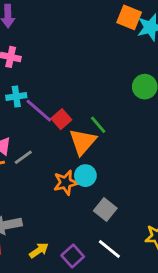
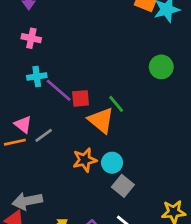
red square: (61, 119) -> (81, 98), turned 36
orange triangle: (83, 142) -> (101, 120), turned -32
cyan circle: (85, 176) -> (112, 163), moved

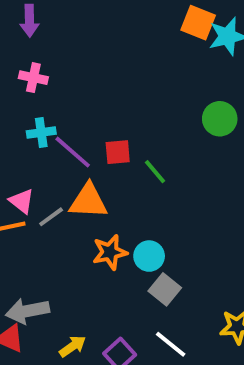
red square: (81, 98) -> (118, 152), moved
orange triangle: (101, 120) -> (88, 201), moved, turned -36

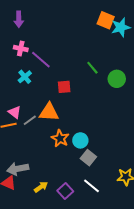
green circle: (220, 119) -> (117, 79), moved
cyan cross: (41, 132) -> (25, 77), turned -32
purple line: (73, 152) -> (41, 60), moved
green line: (155, 172) -> (92, 68), moved
orange star: (110, 252) -> (60, 138), turned -30

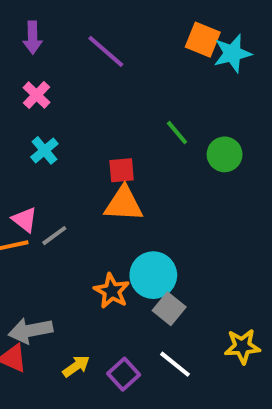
pink cross: (21, 49) -> (36, 95), turned 32
purple line: (41, 60) -> (106, 51), moved
orange triangle: (49, 112) -> (124, 204), moved
orange star: (60, 138) -> (112, 291), moved
cyan circle: (80, 140) -> (153, 275), size x1.5

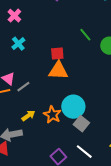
yellow arrow: (76, 366) -> (28, 116), moved

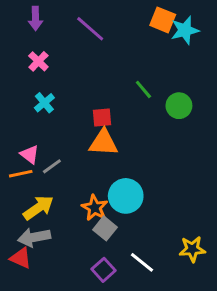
yellow arrow: (28, 116) -> (38, 208), moved, size x1.5
gray square: (81, 124) -> (105, 228), moved

